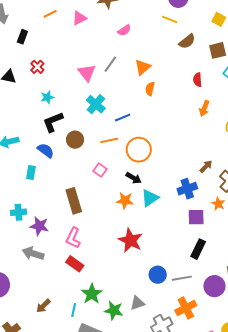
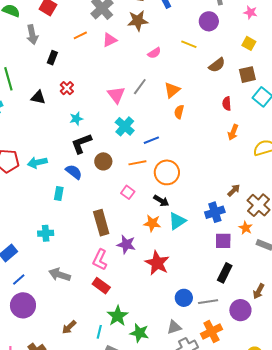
yellow line: (170, 19) -> (189, 44), moved
purple star: (39, 226) -> (126, 244), moved
gray triangle: (137, 303) -> (174, 327), moved

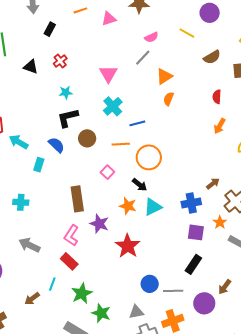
gray line: (140, 87) -> (143, 58), moved
cyan arrow: (37, 163) -> (19, 142), moved, turned 36
cyan line: (99, 332) -> (52, 284), moved

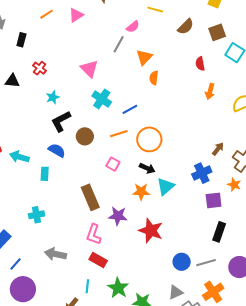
pink semicircle: (151, 37) -> (133, 27), moved

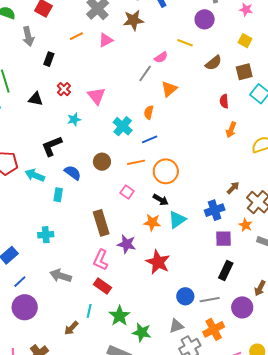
pink triangle: (89, 69) -> (96, 96), moved
orange semicircle: (154, 78) -> (149, 112), moved
black L-shape: (61, 121) -> (52, 146), moved

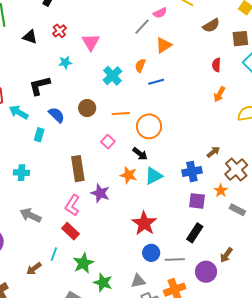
blue line: (150, 139) -> (156, 82), moved
red star: (158, 262) -> (144, 223), moved

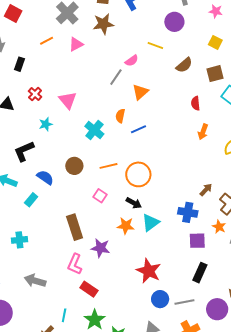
cyan rectangle: (39, 135) -> (31, 200), turned 32
blue cross: (192, 171) -> (188, 212), turned 30
red rectangle: (70, 231) -> (89, 289), moved

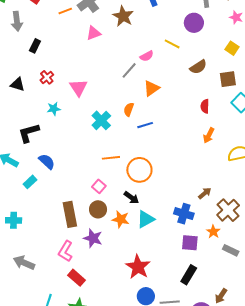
brown star: (103, 24) -> (123, 16), turned 30
orange line: (47, 41) -> (65, 11), moved
brown circle: (74, 166) -> (98, 209), moved

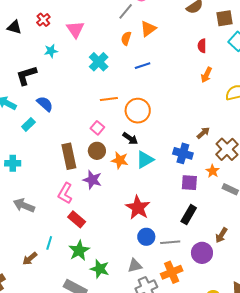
orange semicircle: (129, 109) -> (126, 38), moved

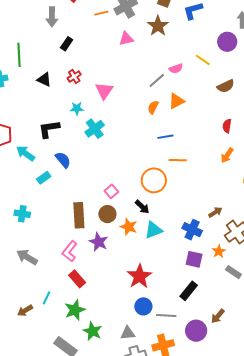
cyan cross: (99, 62) -> (95, 129), moved
orange line: (109, 99) -> (178, 160), moved

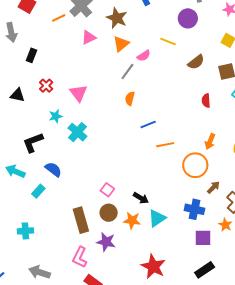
orange triangle: (176, 101) -> (121, 44), moved
orange arrow: (227, 155) -> (210, 141), moved
orange circle: (154, 180) -> (195, 165), moved
black rectangle: (189, 291) -> (205, 270), turned 30

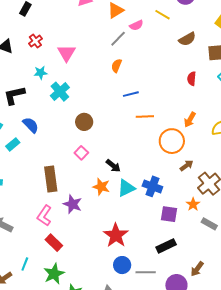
blue cross: (195, 209) -> (152, 186), moved
brown circle: (109, 213) -> (84, 122), moved

